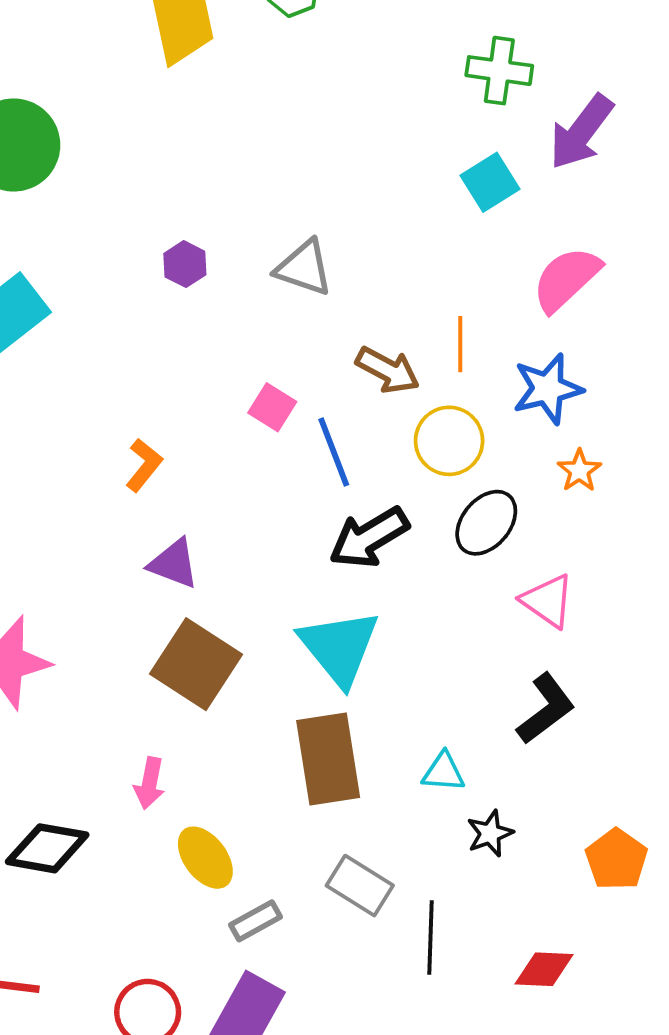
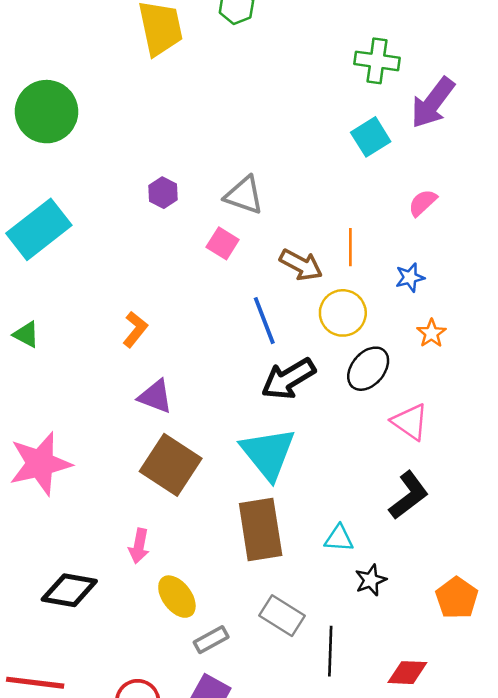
pink semicircle: (566, 279) -> (423, 203), size x0.6
blue star: (548, 389) -> (410, 277), size x0.6
pink square: (272, 407) -> (223, 243), moved

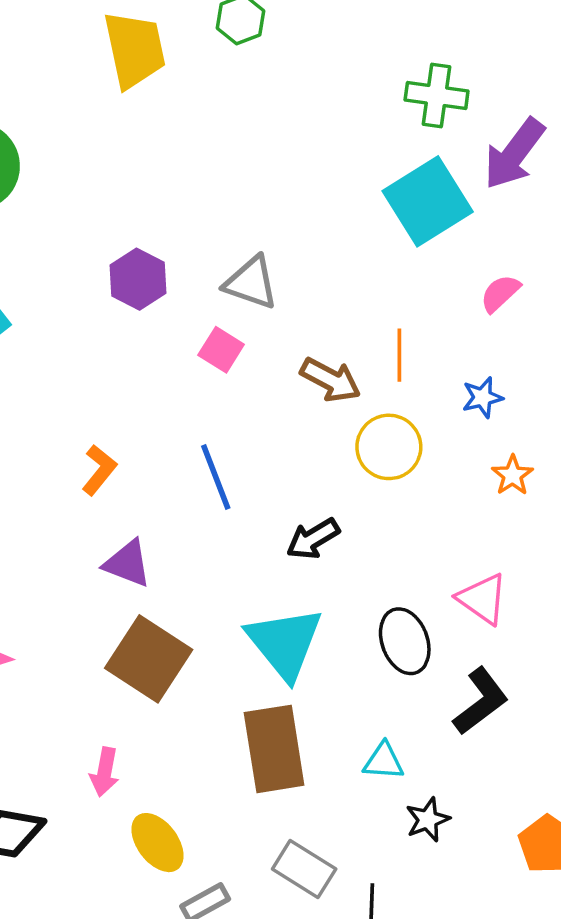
cyan square: (371, 137) -> (428, 201), size x1.6
purple hexagon: (163, 193) -> (138, 279), size x1.4
blue line: (264, 321) -> (216, 477), moved
black ellipse: (368, 369) -> (405, 641), moved, turned -60
black arrow: (288, 379) -> (313, 539), size x0.7

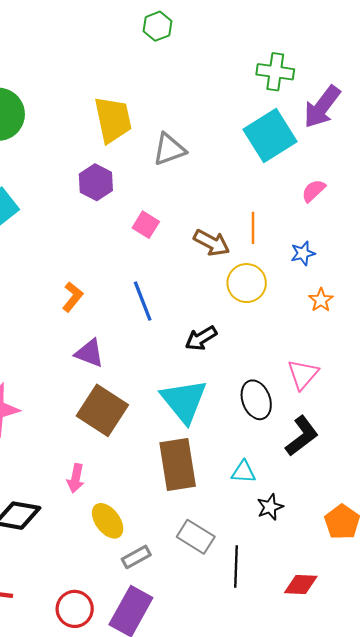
yellow trapezoid: (135, 50) -> (113, 120), moved
gray triangle: (251, 283) -> (169, 149), moved, turned -39
pink triangle: (482, 599) -> (303, 374), turned 36

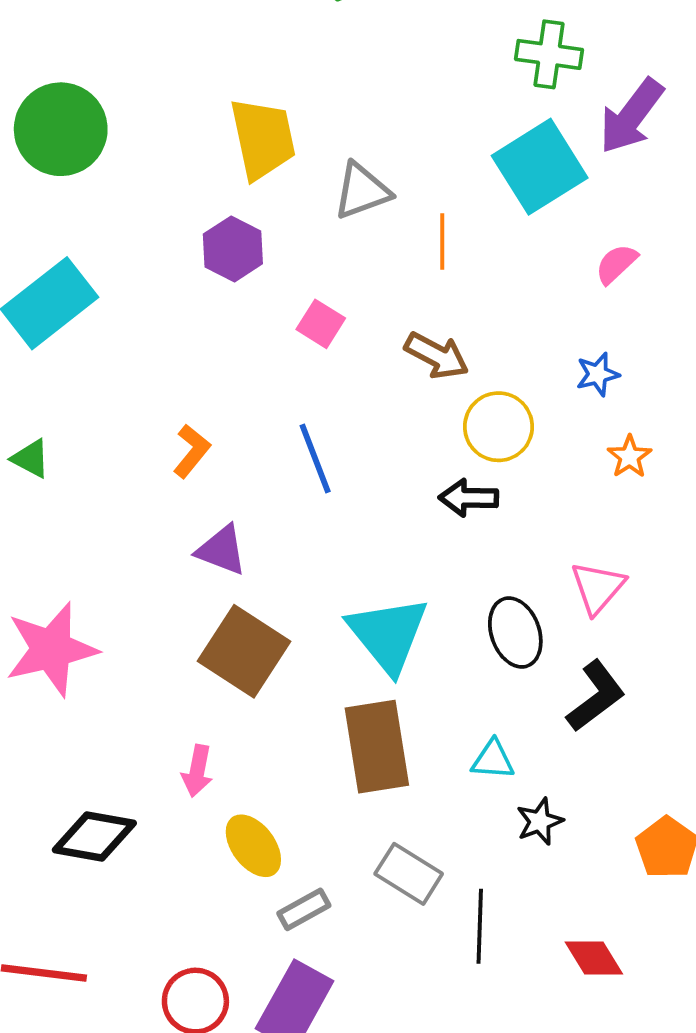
orange line: (253, 228) -> (442, 241), moved
black arrow: (201, 338) -> (469, 498), moved, turned 32
red diamond: (301, 585) -> (594, 958), turned 56

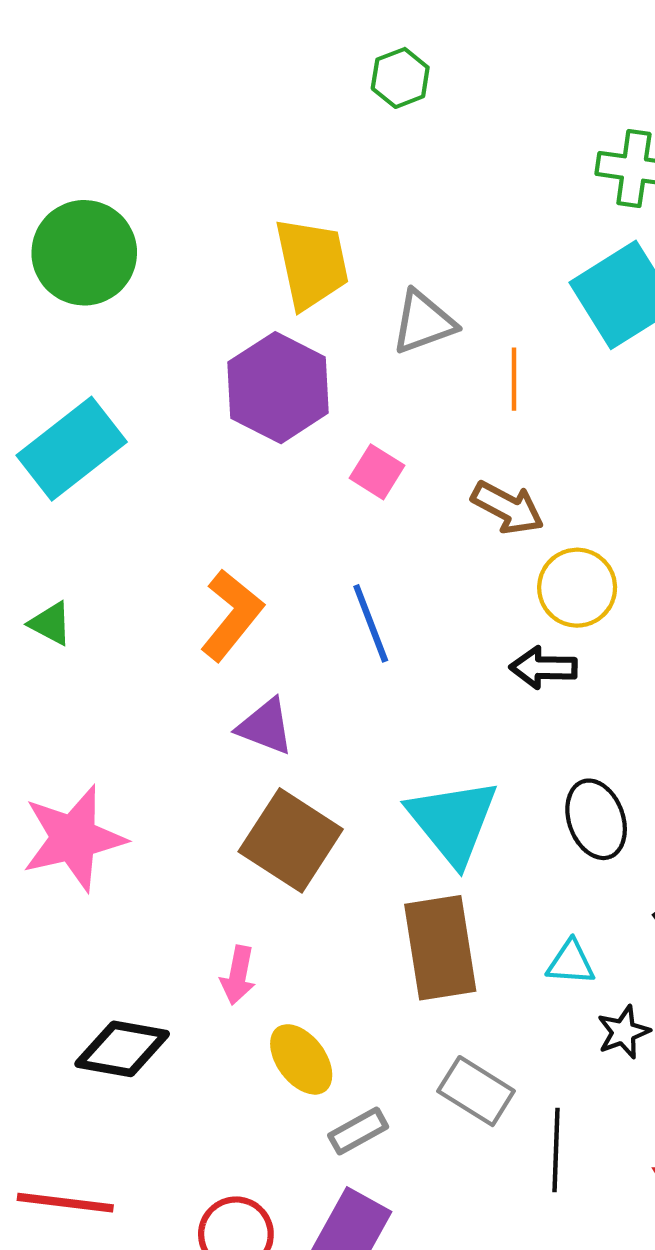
purple hexagon: (233, 249) -> (278, 388), size x1.5
orange L-shape: (192, 451) -> (232, 615), size x1.5

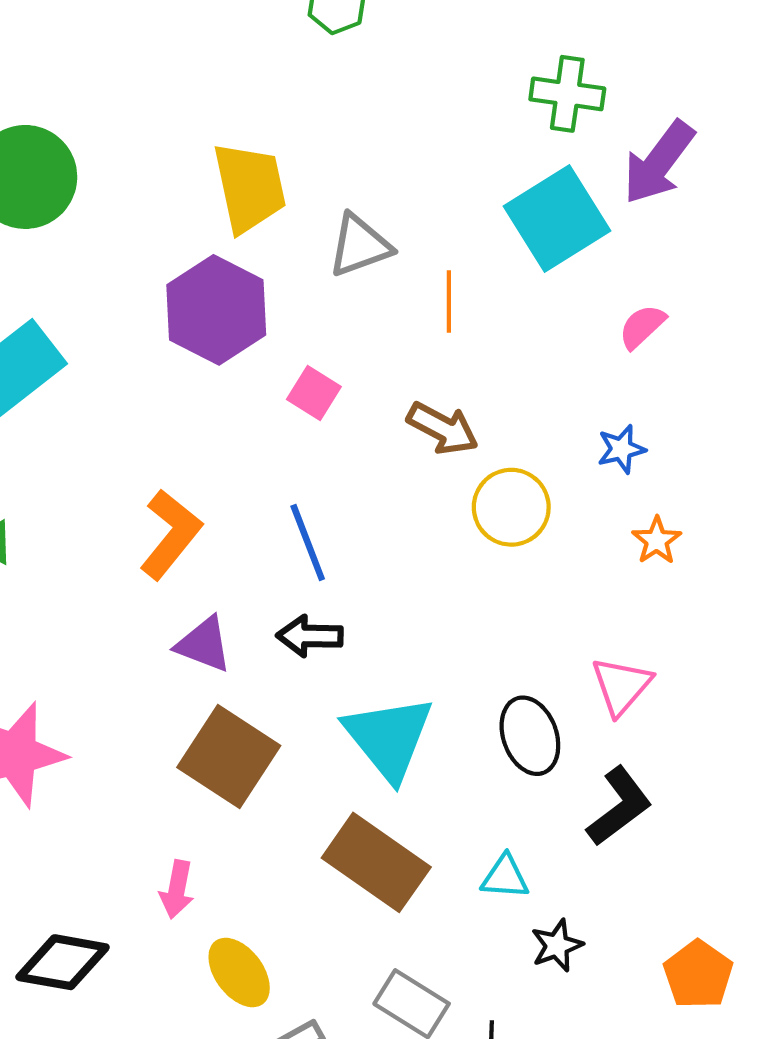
black arrow: (543, 668) -> (310, 636), moved
brown rectangle: (440, 948) -> (376, 862), turned -46

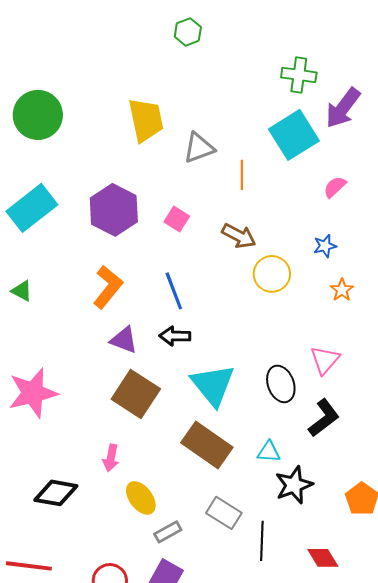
purple hexagon: (216, 310) -> (114, 210), moved
black star: (557, 946) -> (294, 485), size x1.5

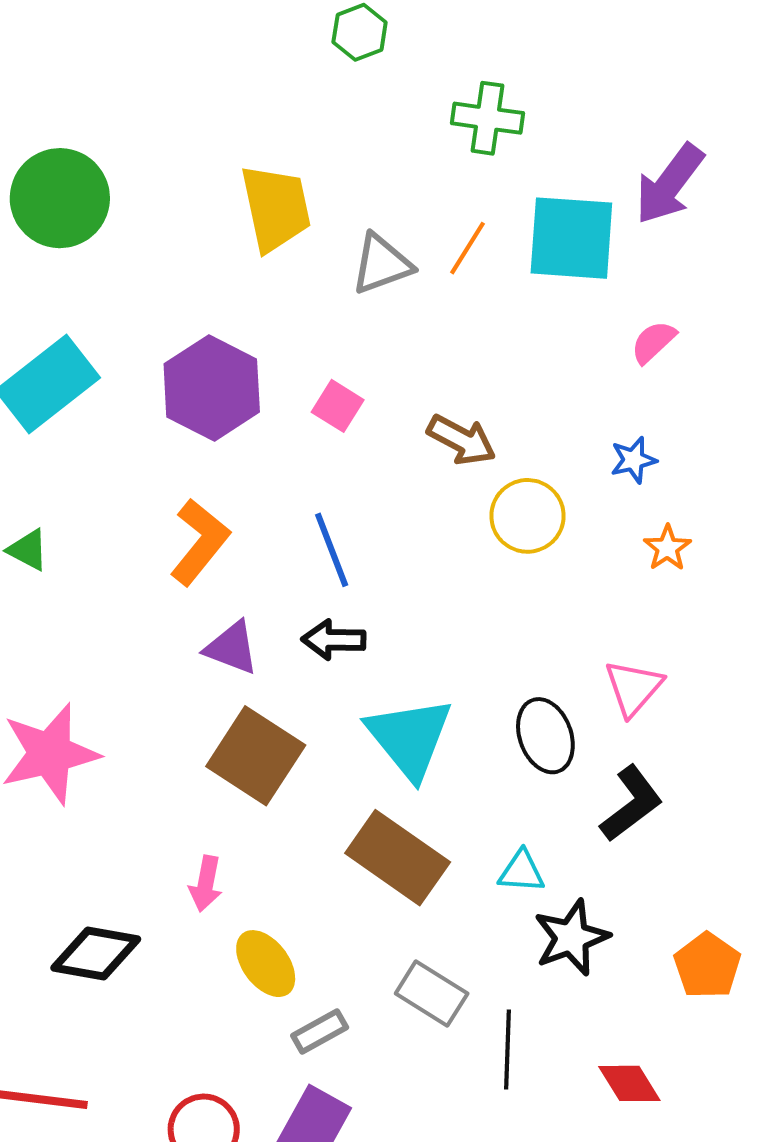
green cross: (299, 75) -> (488, 118), moved
cyan square: (294, 135) -> (571, 238), turned 36
orange line: (242, 175) -> (468, 248), moved, turned 32

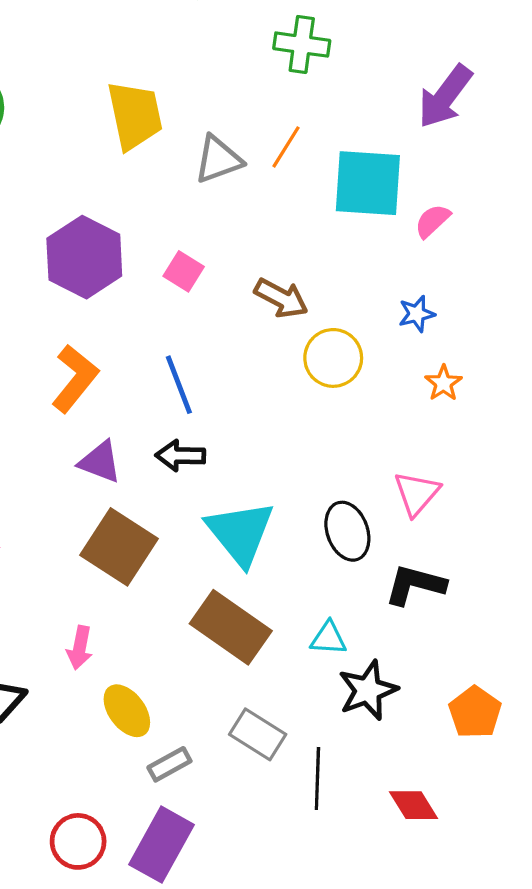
cyan square: (571, 238) -> (368, 183), moved
black L-shape: (631, 804) -> (415, 585), turned -128

